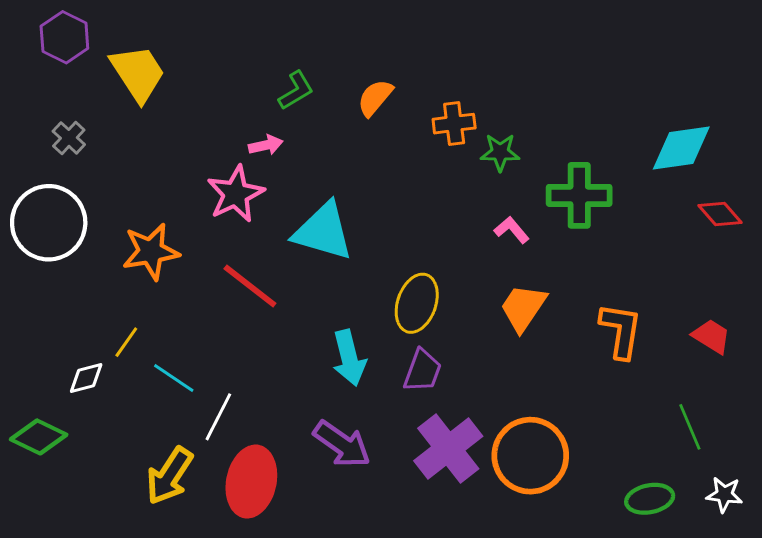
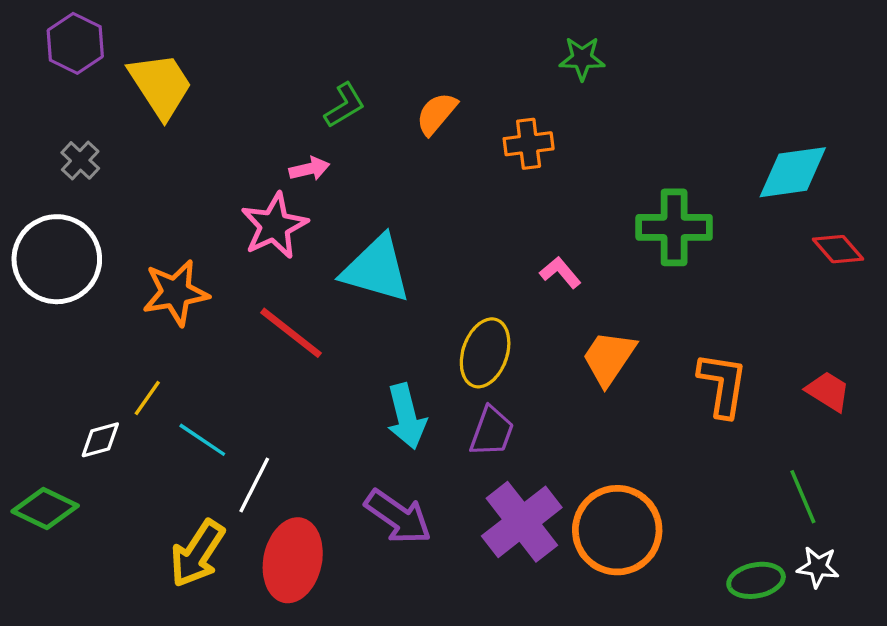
green star: (500, 152) -> (582, 58), moved
pink L-shape: (512, 230) -> (560, 273), moved
white star: (724, 494) -> (818, 567), moved

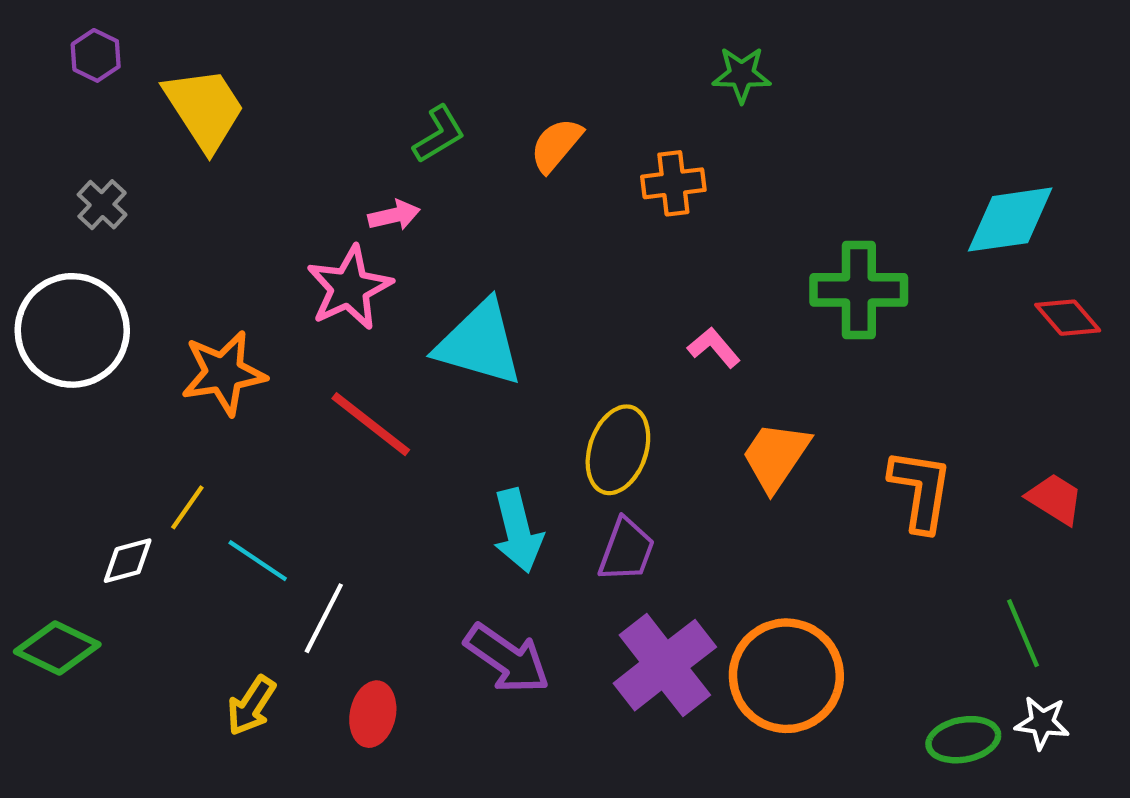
purple hexagon: (75, 43) -> (96, 55), size x0.7
yellow arrow: (197, 554) -> (251, 706), size x0.7
red ellipse: (293, 560) -> (373, 714), size x0.6

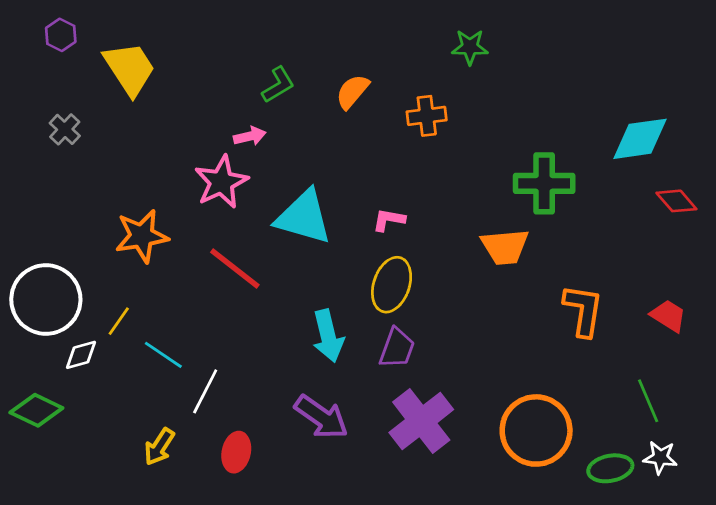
white circle: (72, 330) -> (46, 300), moved
pink L-shape: (714, 347) -> (389, 220), moved, turned -40
orange trapezoid: (776, 456) -> (505, 247), moved, turned -129
orange circle: (786, 676) -> (536, 430), moved

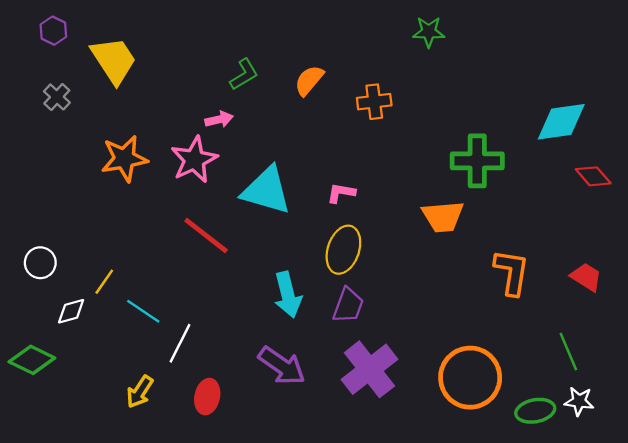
green star: (470, 47) -> (429, 32), moved
gray cross: (65, 129) -> (57, 97), moved
orange star: (142, 236) -> (124, 159), moved
white circle: (46, 300) -> (40, 263), size x0.5

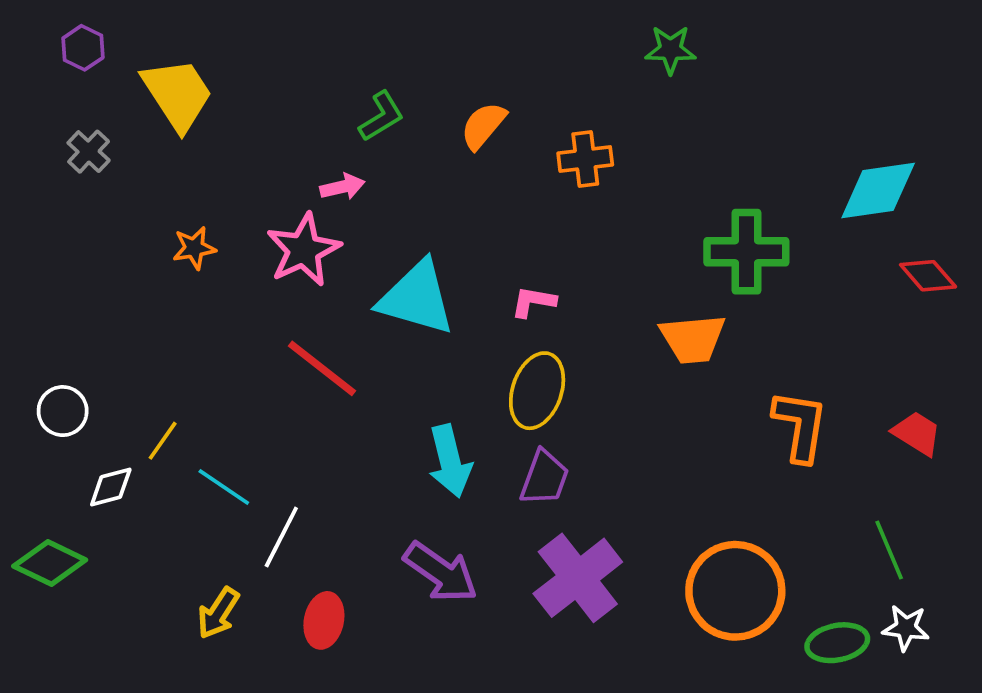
orange star: (124, 159) -> (194, 248), size x0.6

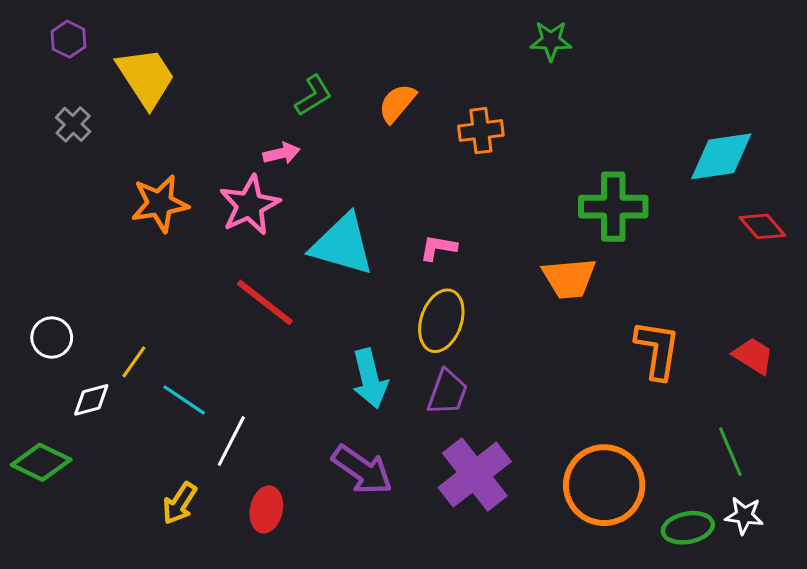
orange star: (194, 248) -> (160, 204), size x1.6

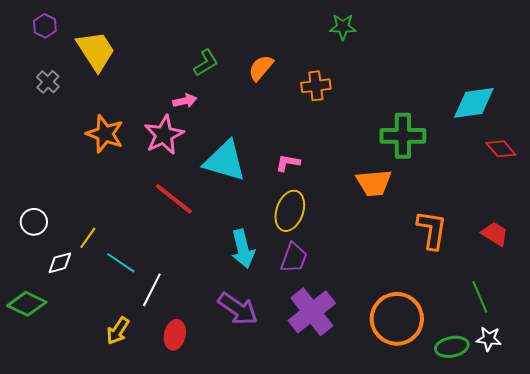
green star: (551, 41) -> (343, 27), moved
orange star: (160, 204) -> (105, 134), turned 30

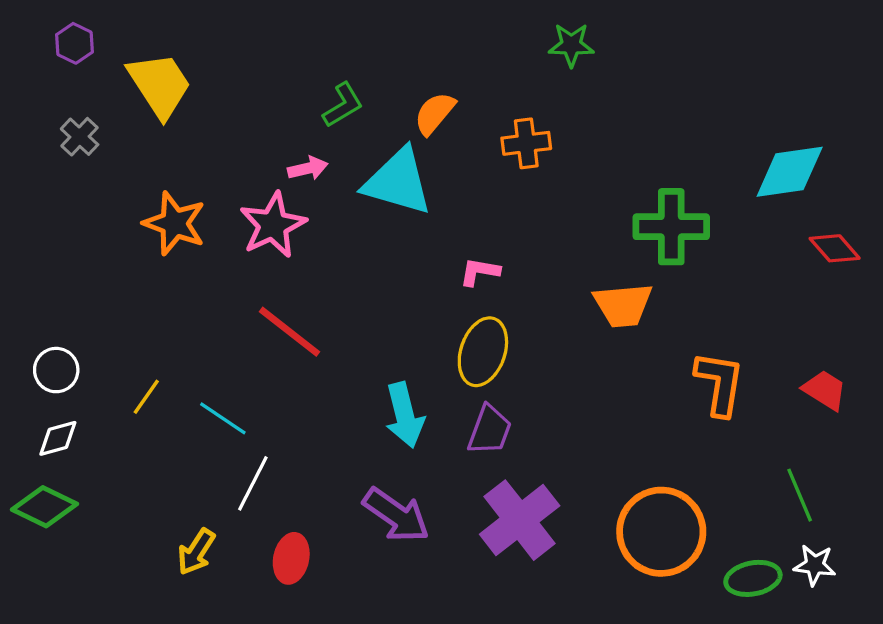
cyan triangle: (225, 161) -> (398, 182), moved
white diamond: (60, 263) -> (58, 438), moved
cyan line: (121, 263) -> (223, 418), moved

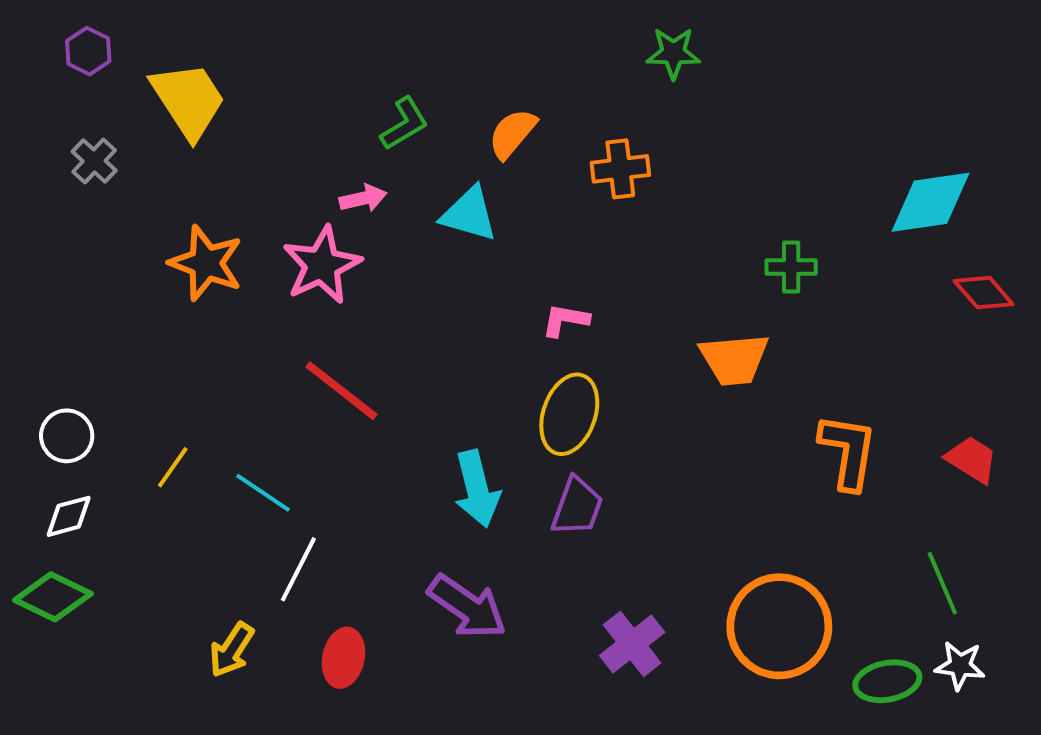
cyan triangle: (398, 182) -> (469, 214), size x0.7
green cross: (671, 227) -> (791, 267), size x0.6
purple cross: (520, 520) -> (632, 644), moved, size x0.7

